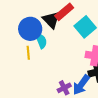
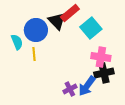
cyan semicircle: (41, 41) -> (17, 42), moved

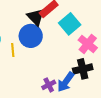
blue circle: (36, 30) -> (31, 36), moved
pink cross: (101, 57) -> (88, 44), moved, turned 30

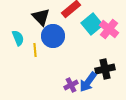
black triangle: (36, 17) -> (41, 17), moved
pink cross: (88, 44) -> (109, 29), moved

